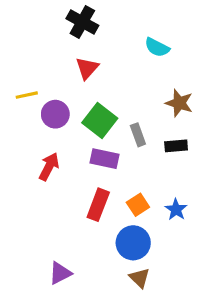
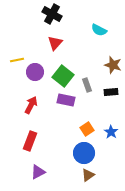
red rectangle: (98, 205) -> (30, 141), moved
brown triangle: (140, 278) -> (88, 175), turned 40

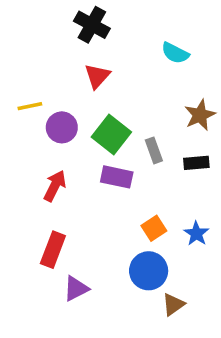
brown star: (113, 65) -> (200, 115), turned 30
purple triangle: (38, 172) -> (76, 288), moved
brown triangle: (88, 175) -> (173, 304), moved

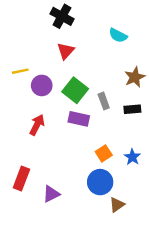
red rectangle: (53, 250) -> (21, 178), moved

